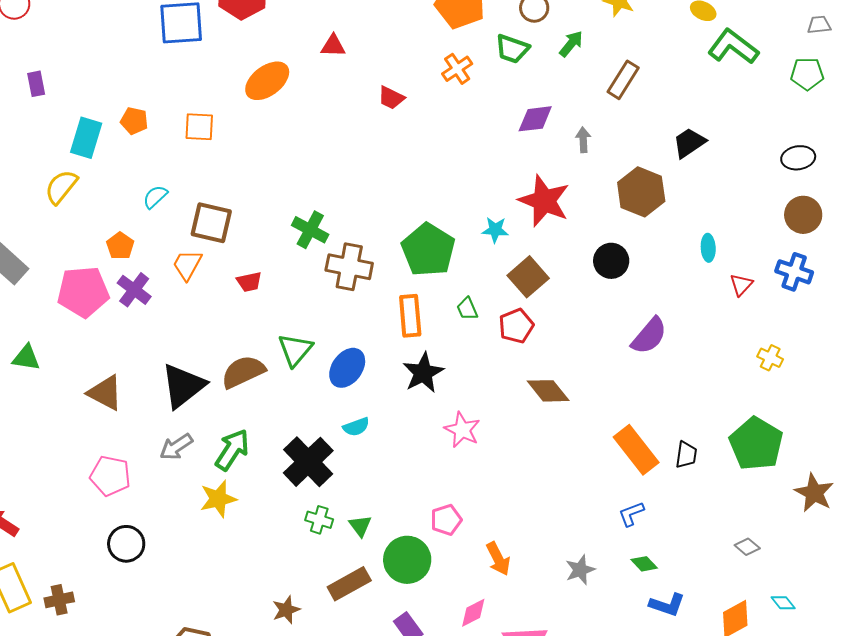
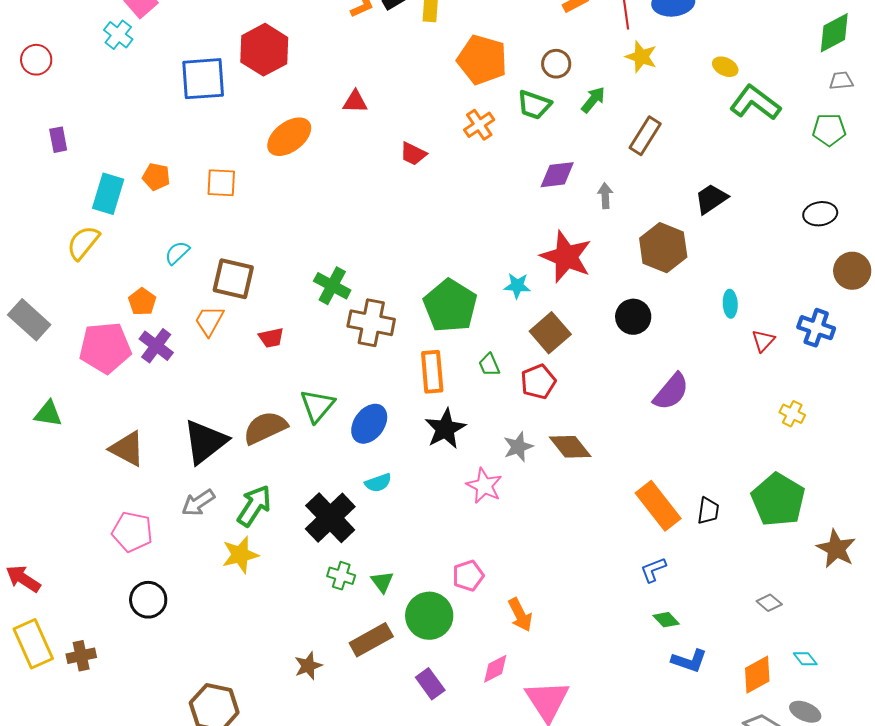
brown circle: (803, 215) -> (852, 271), moved
gray star: (580, 570) -> (518, 447), moved

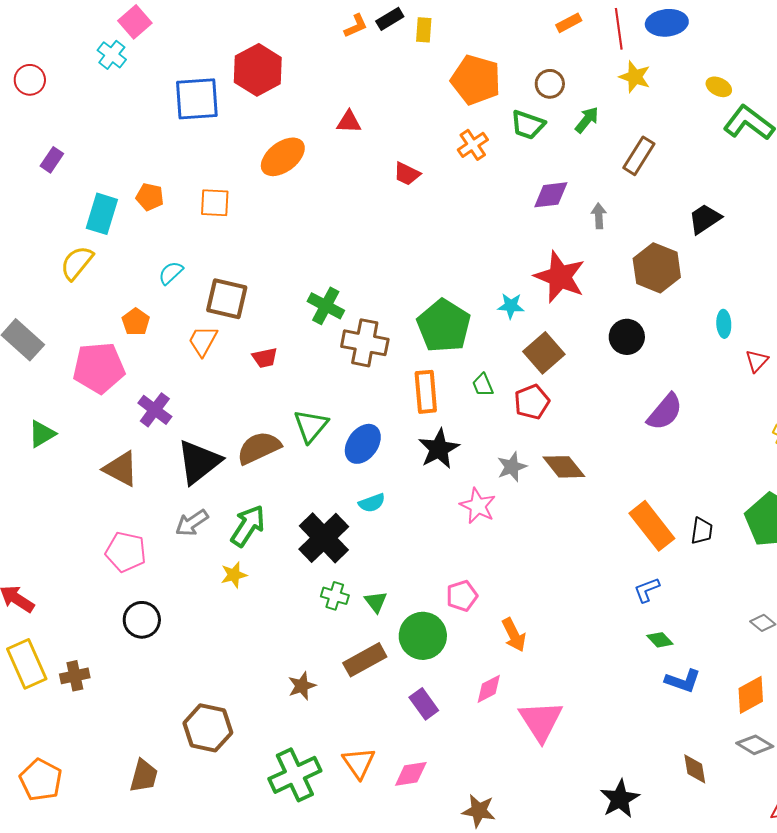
purple rectangle: (58, 140) -> (52, 160), turned 45
purple cross: (156, 346) -> (155, 410), moved
green triangle: (48, 414) -> (42, 434), turned -40
yellow star: (240, 555) -> (234, 575), size x0.7

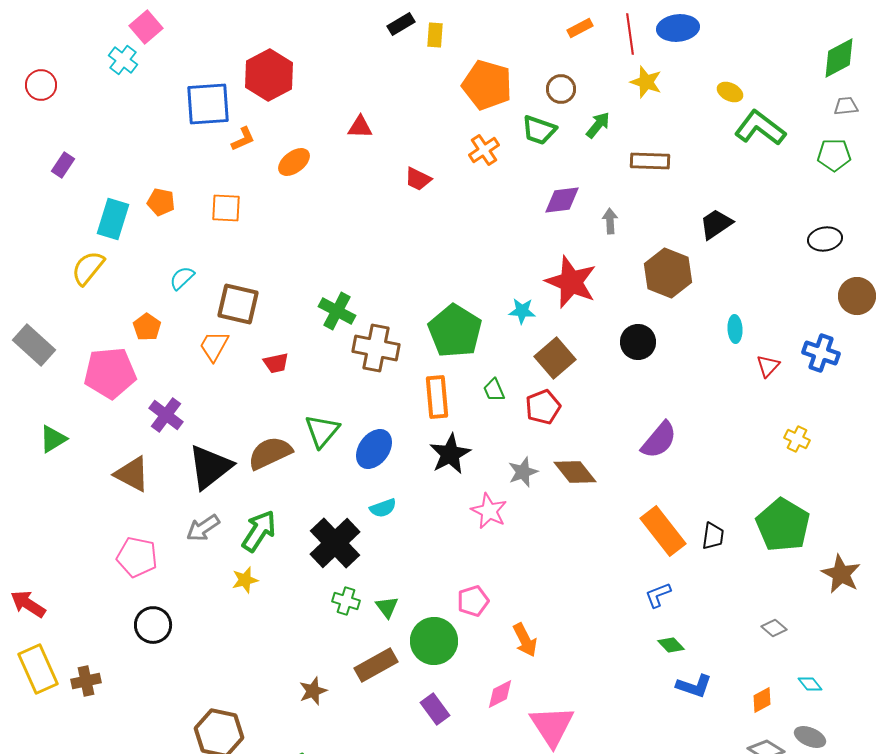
orange L-shape: (356, 26) -> (243, 139), moved
brown rectangle: (639, 156) -> (650, 161), turned 60
orange ellipse: (283, 157) -> (294, 162), size x0.7
purple semicircle: (665, 412) -> (659, 440), moved
orange diamond: (751, 695) -> (762, 700), size x0.7

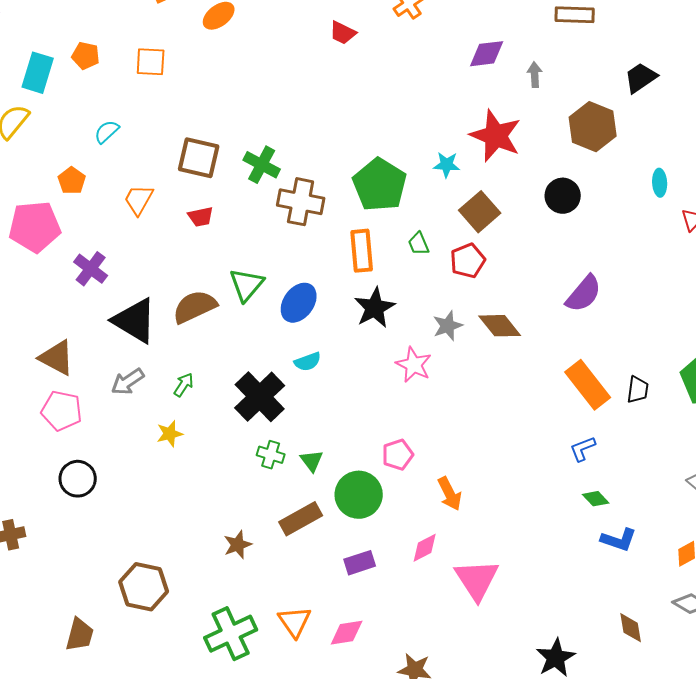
brown square: (238, 304) -> (199, 158), moved
black triangle: (210, 467) -> (135, 321), turned -51
brown triangle: (132, 474) -> (57, 358), moved
green arrow: (259, 531) -> (184, 385), size x0.6
purple rectangle: (435, 709) -> (360, 563), turned -72

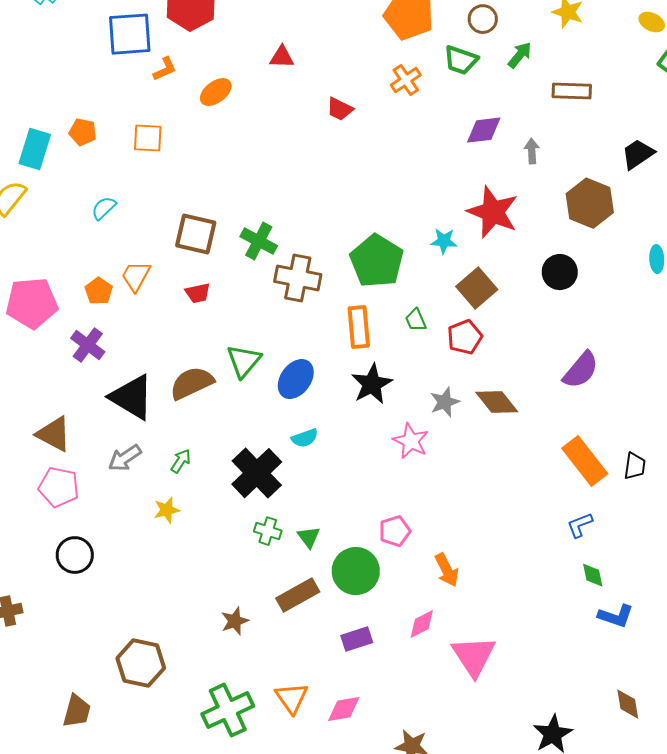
orange pentagon: (72, 181) -> (99, 291), moved
green diamond: (596, 499) -> (593, 575), turned 32

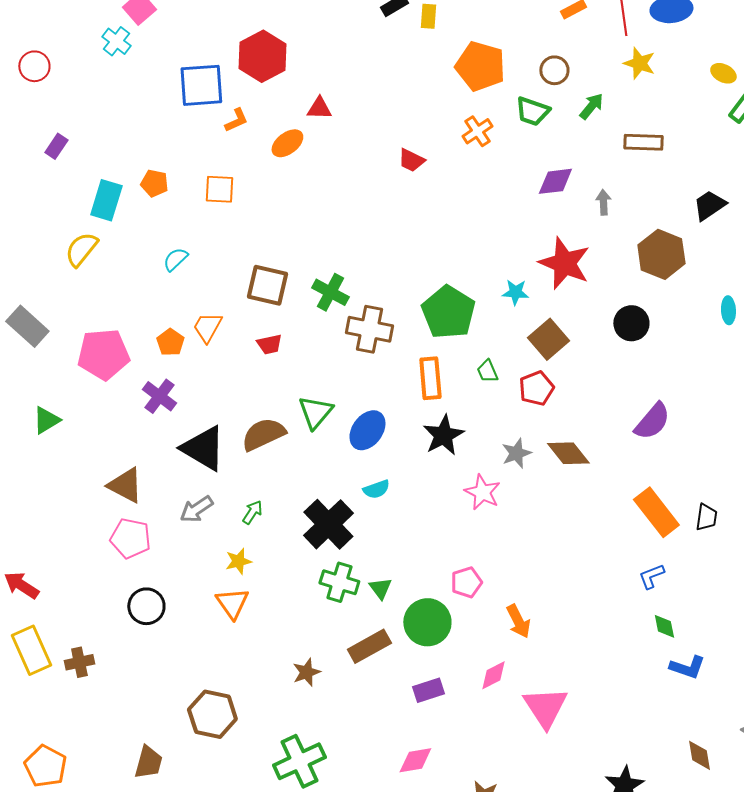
red triangle: (282, 57) -> (319, 108), moved
green cross: (268, 531) -> (339, 582), size x1.4
orange triangle: (292, 698) -> (232, 603), moved

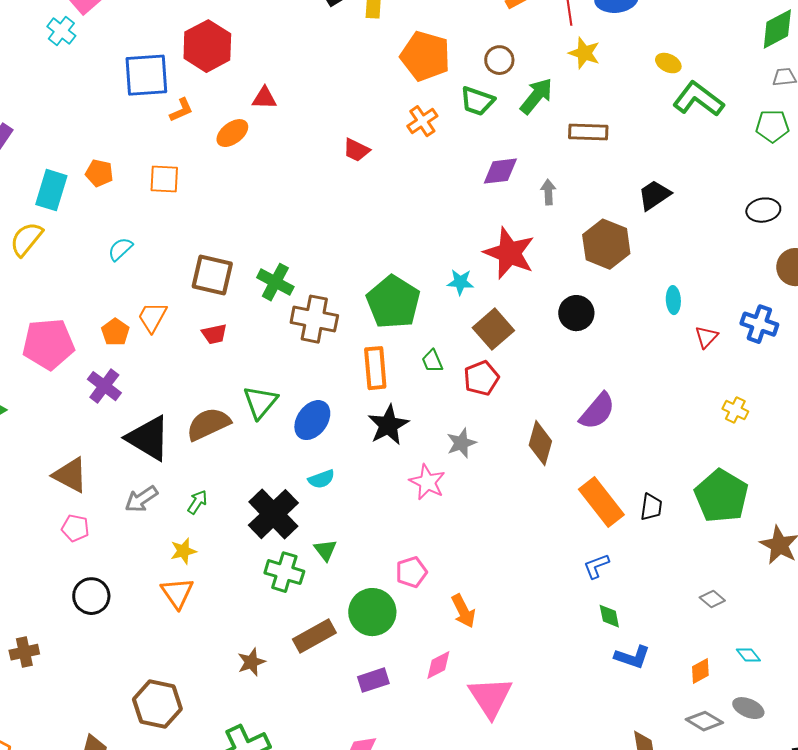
green arrow: (591, 106) -> (536, 96), size x1.4
brown diamond: (568, 453) -> (540, 443), moved, turned 54
pink pentagon: (130, 538) -> (75, 528), size x0.7
green triangle: (380, 588) -> (325, 550), moved

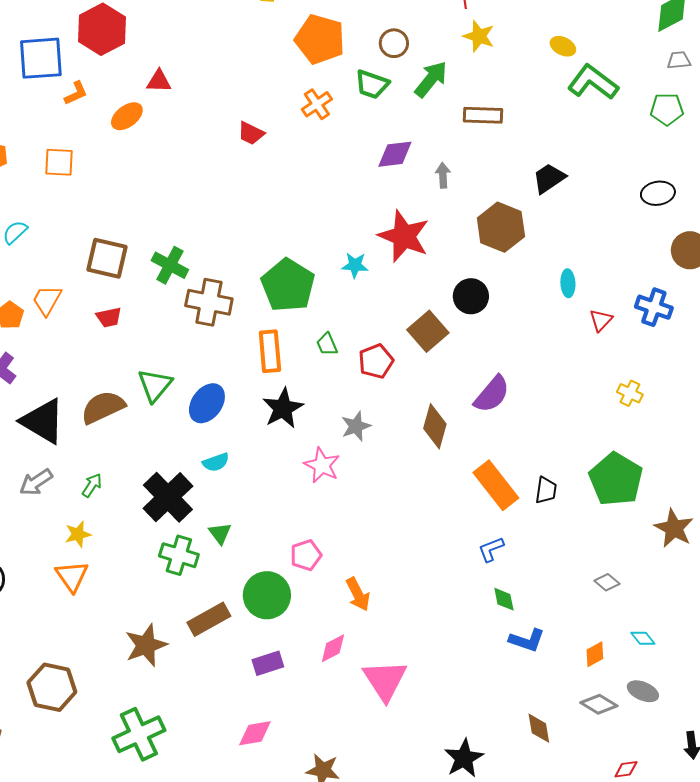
brown square: (493, 329) -> (428, 331), moved
brown star: (251, 662) -> (146, 645), size x1.5

